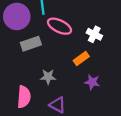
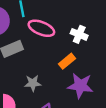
purple star: (92, 82) -> (80, 86), size x1.5

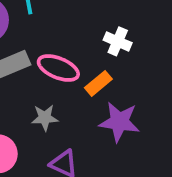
pink ellipse: (41, 28) -> (58, 68), moved

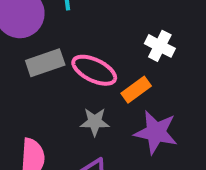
gray star: (45, 118) -> (95, 122), moved

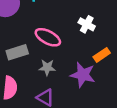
gray rectangle: (45, 63) -> (17, 52), moved
orange rectangle: (136, 90) -> (102, 55), moved

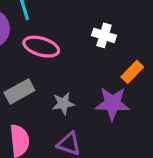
pink ellipse: (48, 37) -> (41, 47), moved

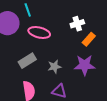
white cross: (104, 35) -> (77, 24), turned -32
orange rectangle: (132, 72) -> (89, 39), moved

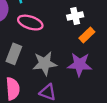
gray rectangle: (27, 61) -> (14, 54), turned -42
gray star: (54, 67) -> (45, 63), size x1.5

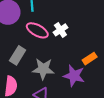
white cross: (75, 16) -> (60, 30), moved, turned -32
orange rectangle: (87, 35) -> (90, 59), moved

